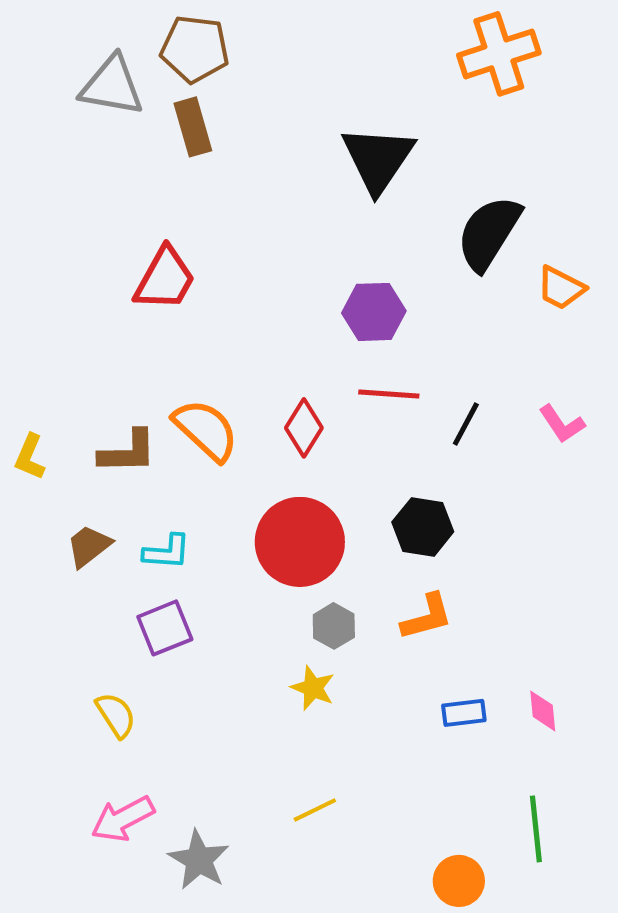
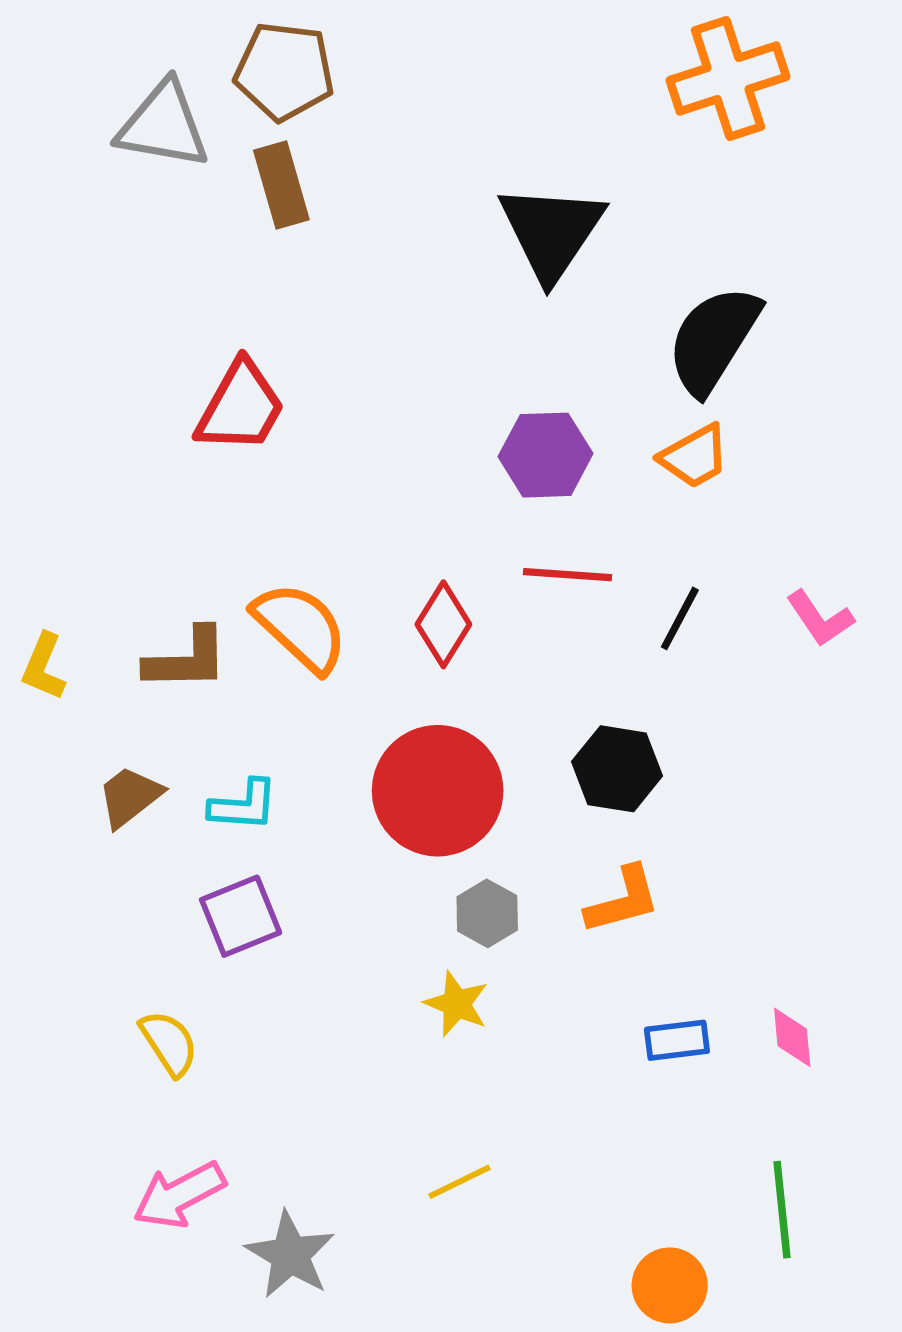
orange trapezoid: (561, 288) -> (694, 456), moved, turned -56

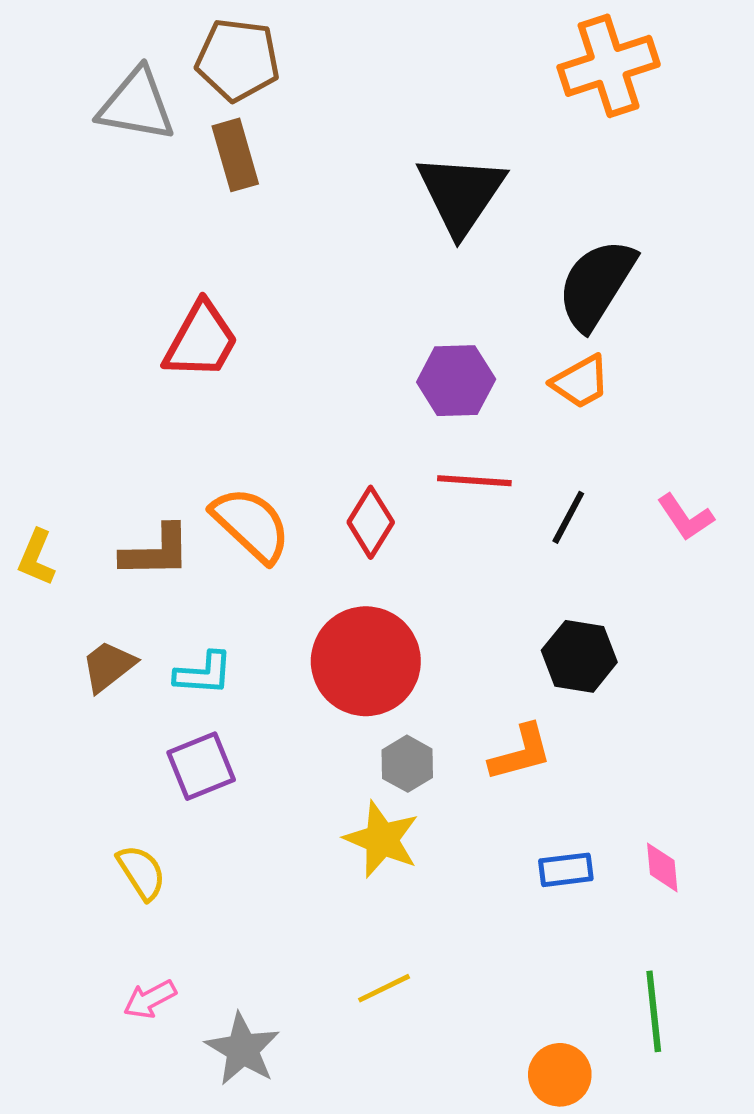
black hexagon: (617, 769) -> (579, 656), moved
yellow star: (457, 1004) -> (382, 839), size x1.4
pink arrow: (179, 1195) -> (150, 999), size x0.7

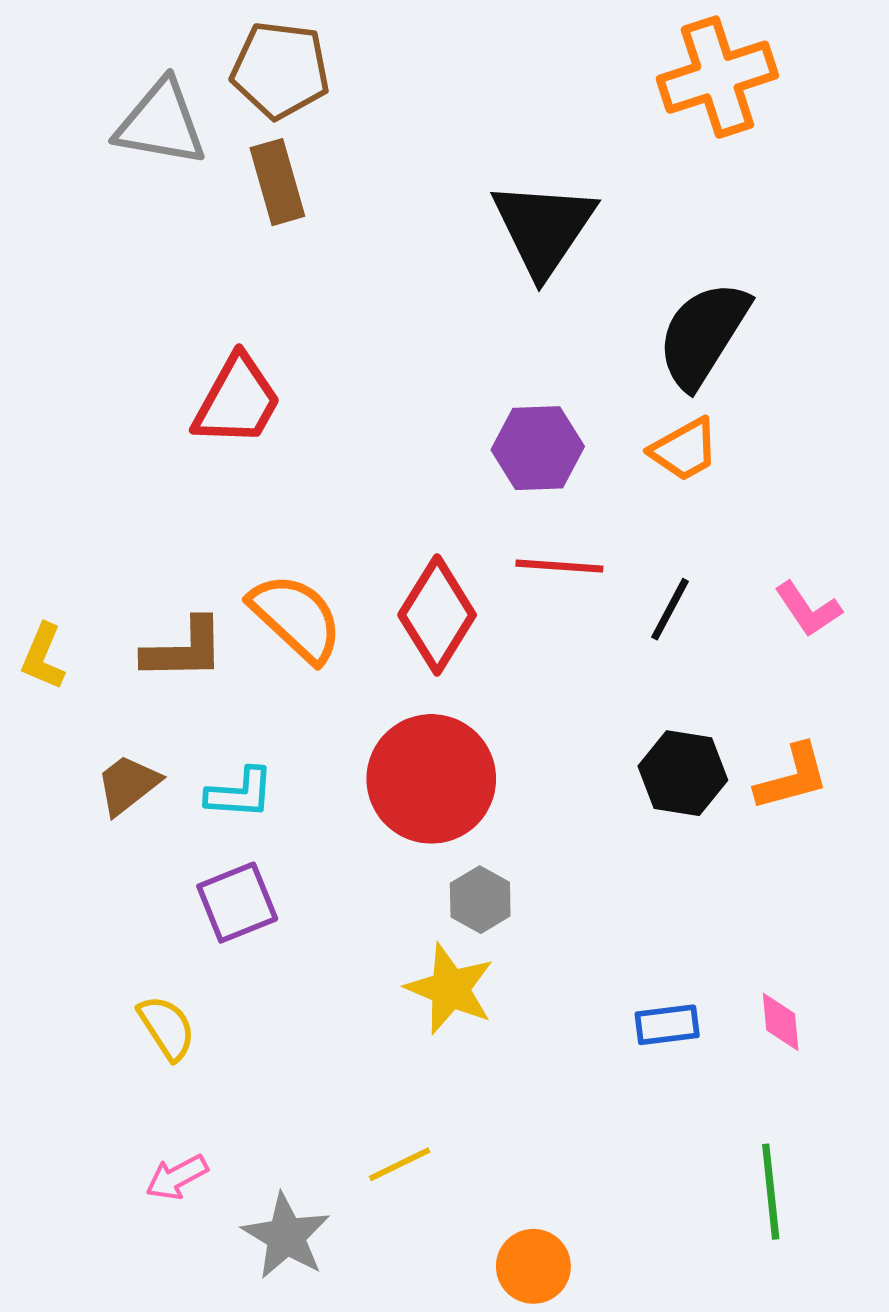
red diamond: (371, 522) -> (437, 615), size x1.4
orange L-shape: (521, 753) -> (792, 777), moved
yellow line: (384, 988) -> (400, 1164), moved
orange circle: (560, 1075) -> (533, 1266), moved

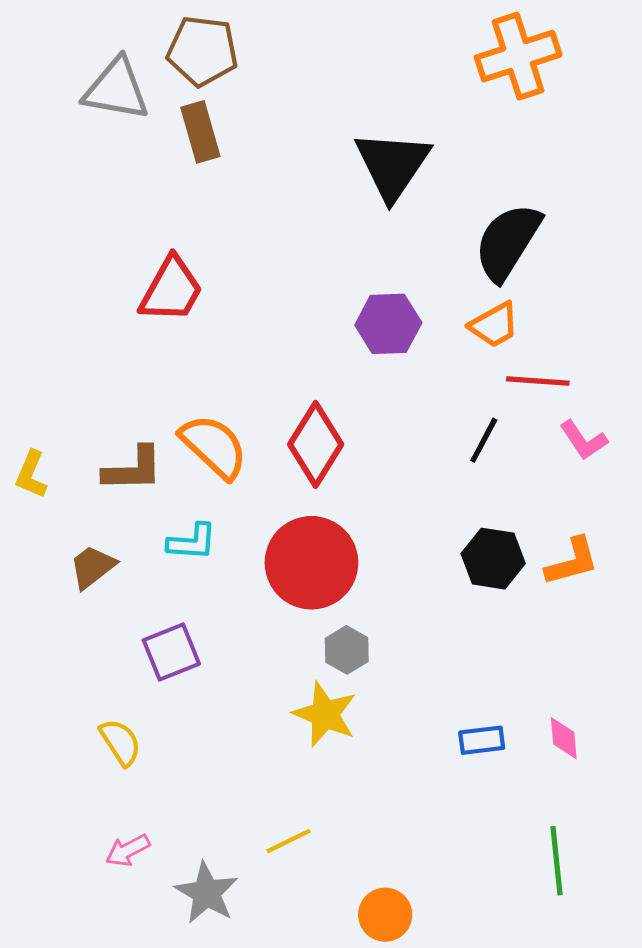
red line: (559, 566) -> (538, 381), moved
cyan L-shape: (240, 793) -> (192, 542), moved

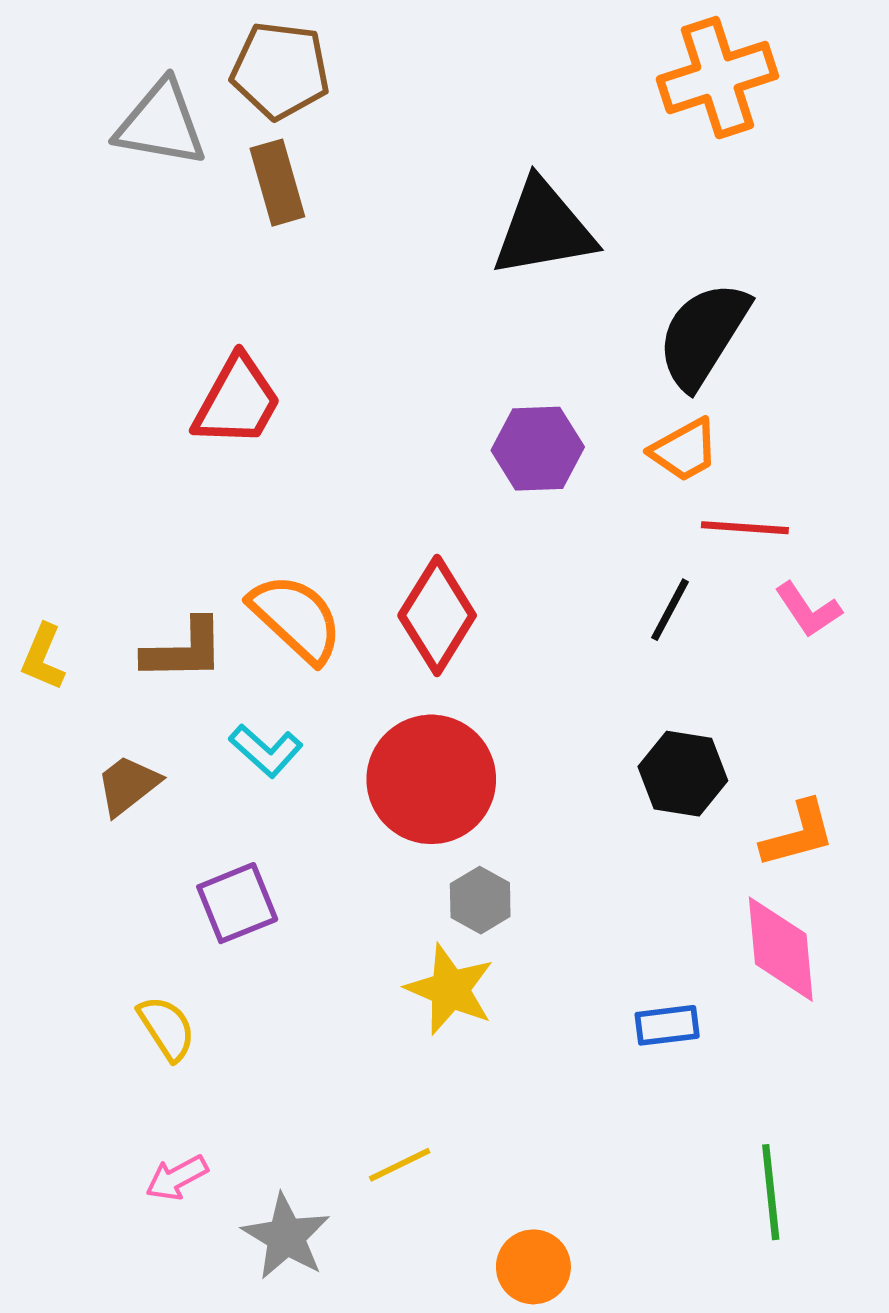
black triangle: (392, 165) -> (543, 229), turned 46
cyan L-shape: (192, 542) -> (266, 751), turned 38
orange L-shape: (572, 562) -> (798, 834), moved
pink diamond: (564, 738) -> (781, 949), moved, size x1.8

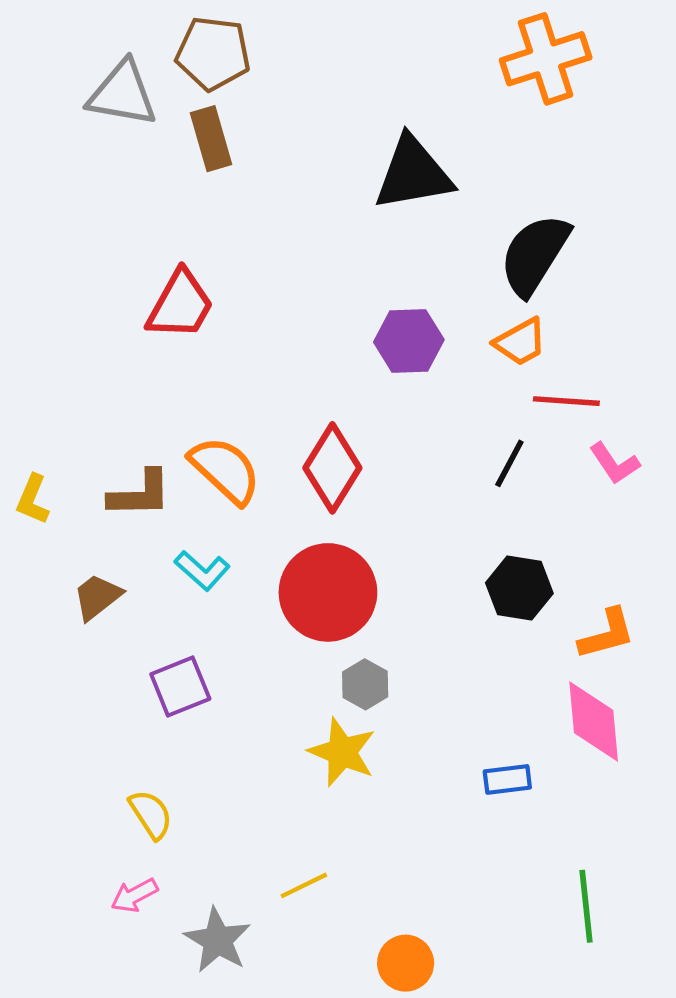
yellow semicircle: (167, 1028) -> (151, 814), moved

